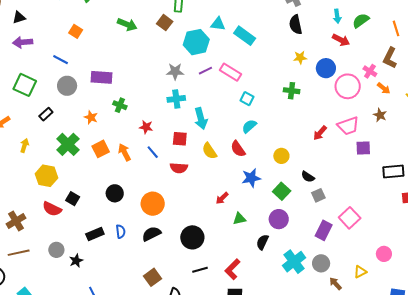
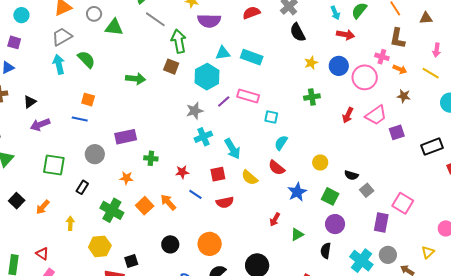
blue line: (61, 60) -> (80, 119), moved
red arrow: (320, 133) -> (348, 115), moved
black square: (73, 199) -> (131, 261), turned -32

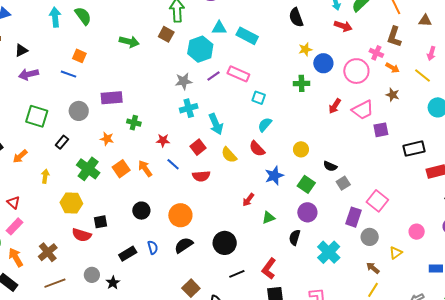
blue circle: (339, 66) -> (323, 63), moved
red square: (218, 174) -> (198, 147), turned -35
gray circle: (388, 255) -> (370, 237), moved

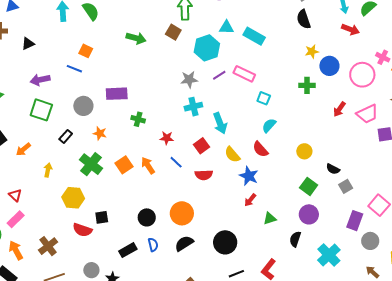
purple arrow: (28, 74) -> (40, 80), moved
orange star: (107, 139) -> (100, 133), moved
blue star: (274, 176) -> (249, 176), moved, turned -30
black circle: (141, 211) -> (147, 217), moved

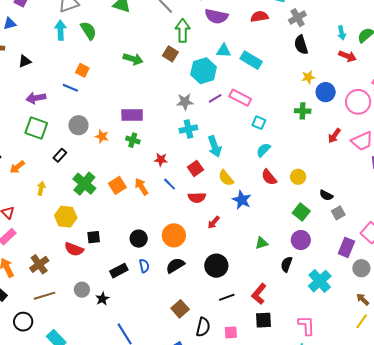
purple rectangle: (117, 94) -> (132, 115), moved
orange star: (100, 133) -> (102, 136), moved
red semicircle: (260, 149) -> (269, 177), moved
red arrow: (250, 200) -> (214, 222), moved

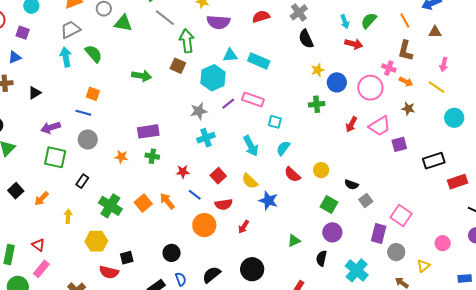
gray circle: (78, 125) -> (88, 140), moved
cyan arrow: (215, 146) -> (251, 146), moved
orange circle: (174, 235) -> (204, 225), moved

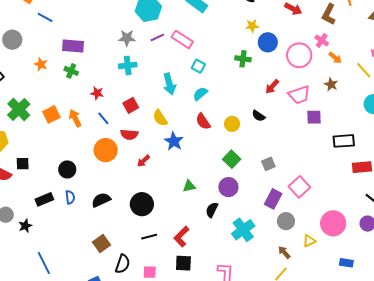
brown L-shape: (405, 51) -> (329, 14), moved
blue line: (83, 113) -> (45, 17), moved
black semicircle: (351, 185) -> (259, 116), moved
pink circle: (443, 243) -> (333, 223), size x1.6

